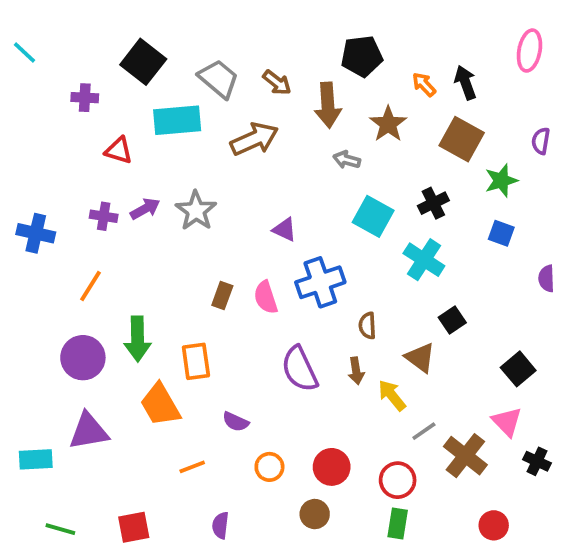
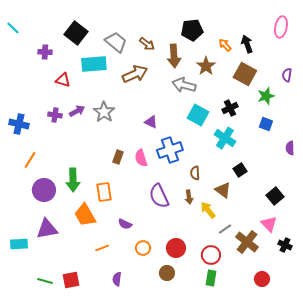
gray arrow: (347, 160) -> (184, 85), size x1.6
orange line: (90, 286) -> (30, 160), moved
green line: (60, 529) -> (45, 281), moved

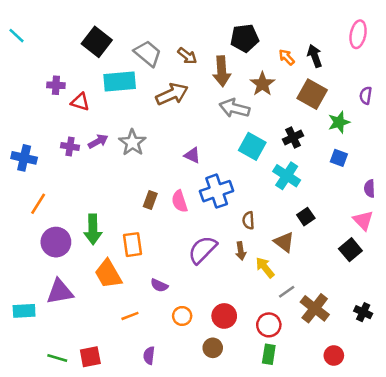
purple cross: (45, 52) -> (56, 85), moved
purple semicircle: (159, 196) -> (203, 250), turned 70
pink triangle: (269, 224) -> (363, 220), moved

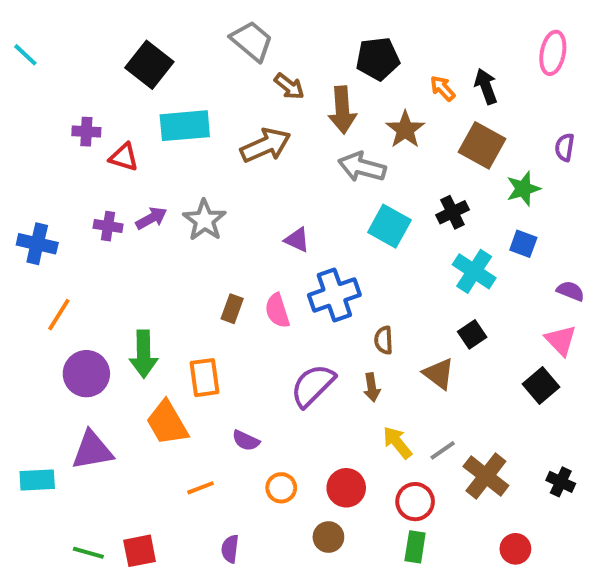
gray trapezoid: (148, 53) -> (252, 41), moved
cyan cross: (287, 176) -> (474, 271), moved
purple semicircle: (370, 188) -> (571, 291), turned 114
yellow arrow: (265, 268) -> (397, 443), moved

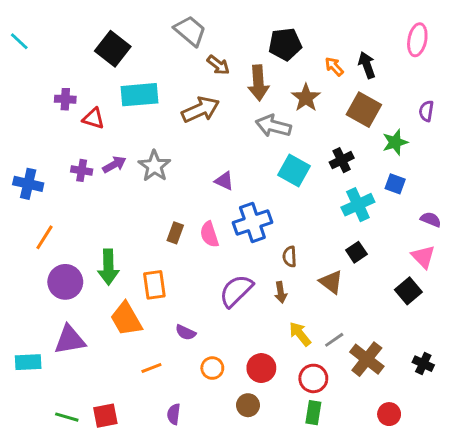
cyan cross: (474, 271) -> (358, 205), turned 32

